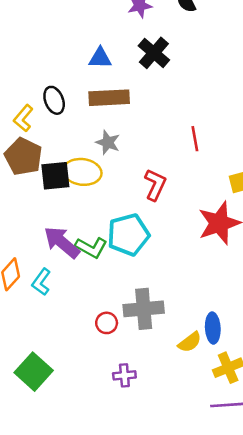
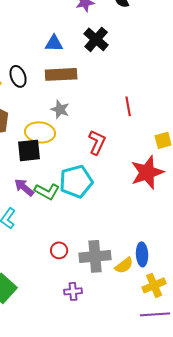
black square: (55, 176) -> (29, 150), moved
purple arrow: (62, 242) -> (24, 187), size x0.7
gray cross: (144, 309) -> (95, 256), moved

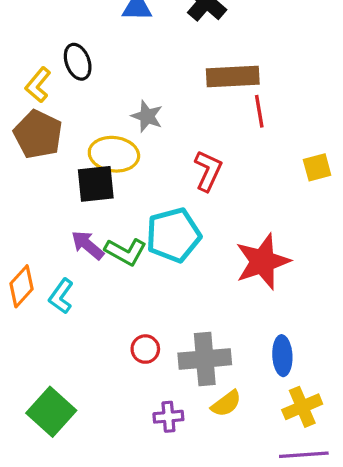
brown rectangle: (61, 74) -> (233, 77), moved
red star: (147, 172) -> (263, 262), moved
yellow semicircle: (124, 265) -> (226, 404), moved

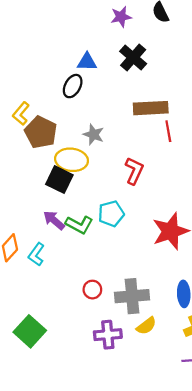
black ellipse: (78, 62) -> (73, 86), moved, turned 50
brown pentagon: (38, 134) -> (41, 132), moved
black square: (96, 184) -> (59, 180), turned 32
cyan pentagon: (173, 235) -> (111, 214), size x0.7
purple cross: (168, 417) -> (108, 335), size x1.4

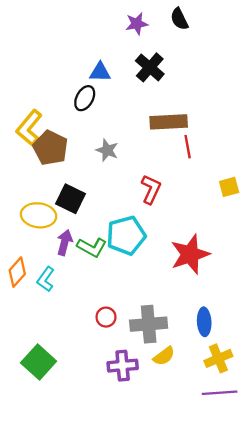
yellow L-shape: (21, 114) -> (29, 128), size x1.4
yellow ellipse: (72, 160) -> (39, 215), moved
cyan pentagon: (111, 214) -> (126, 235), size x1.4
purple arrow: (54, 220) -> (65, 243), turned 65

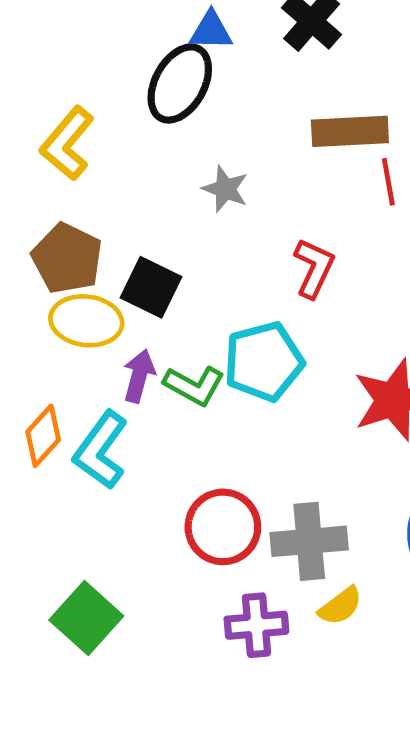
black ellipse: (85, 98) -> (180, 83), size x1.5
brown pentagon: (50, 148) -> (67, 258), moved
cyan L-shape: (46, 279) -> (101, 450), size x1.5
red circle: (106, 317) -> (223, 527), size x1.8

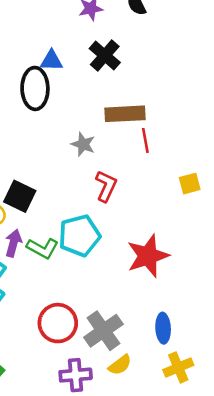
black ellipse: (180, 83) -> (35, 88), turned -30
gray star: (225, 189) -> (83, 144), moved
gray cross: (309, 541) -> (103, 331), turned -30

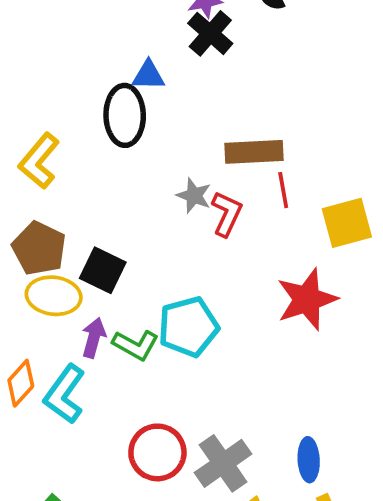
black cross: (105, 55) -> (210, 33), moved
yellow square: (190, 184) -> (347, 223), moved, size x1.6
red L-shape: (106, 186) -> (227, 214), moved
red star: (148, 256) -> (307, 299), moved

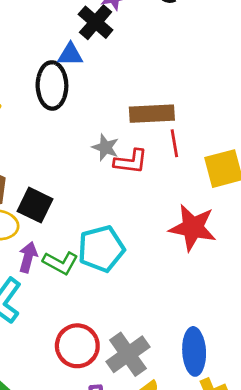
black cross: (210, 33) -> (96, 22), moved
red L-shape: (227, 214) -> (131, 161), turned 72
red star: (307, 299) -> (193, 228), turned 30
blue ellipse: (309, 460) -> (194, 351), size x1.4

